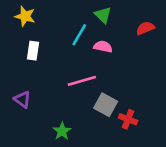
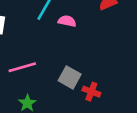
pink line: (82, 81) -> (22, 67), moved

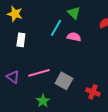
gray square: (70, 77) -> (64, 81), moved

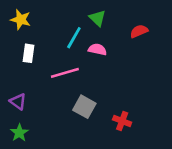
pink line: (39, 73) -> (65, 73), moved
green star: (43, 101) -> (19, 133), moved

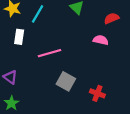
cyan line: (74, 38) -> (38, 14), moved
pink semicircle: (97, 49) -> (101, 40), moved

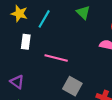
pink line: (50, 53) -> (56, 58), turned 30

